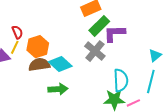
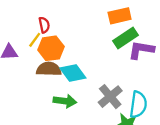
red semicircle: (17, 32) -> (44, 25), moved
yellow line: (15, 47) -> (35, 40), moved
gray cross: (95, 51) -> (110, 97), moved

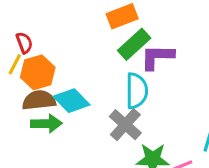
green arrow: (65, 101) -> (46, 124), moved
cyan semicircle: (138, 105) -> (137, 91), moved

